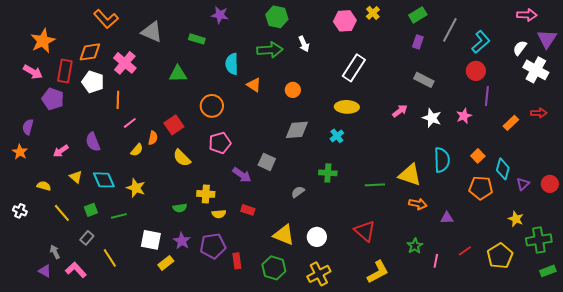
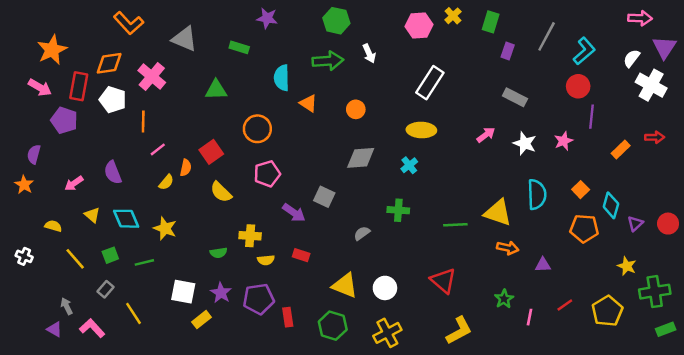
green rectangle: (418, 15) -> (491, 22), moved, turned -42

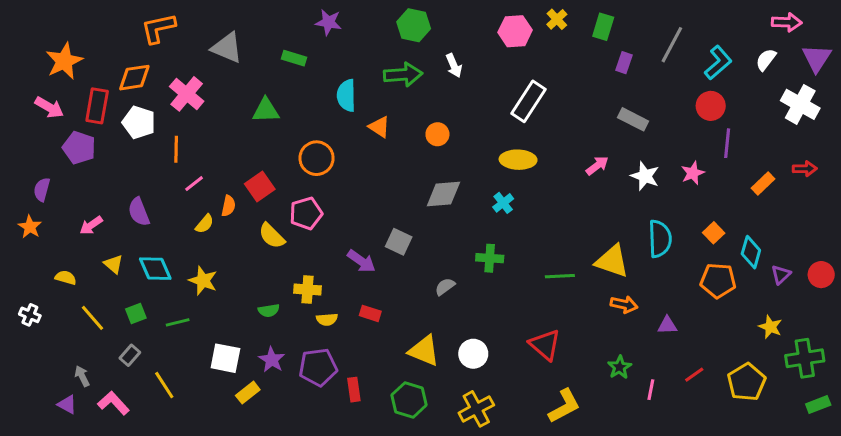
orange L-shape: (129, 23) -> (158, 28), turned 120
white semicircle: (632, 58) -> (766, 60), moved
pink pentagon: (267, 174) -> (306, 213), moved

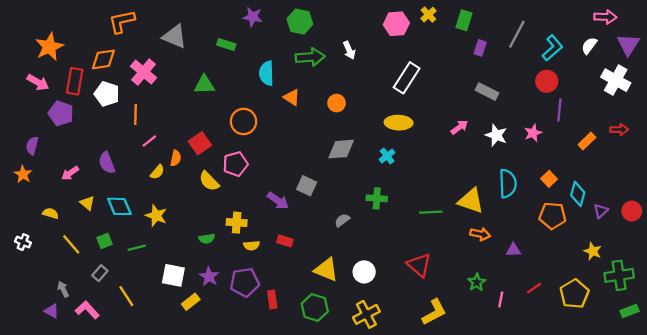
green hexagon: (414, 25) -> (300, 22), moved

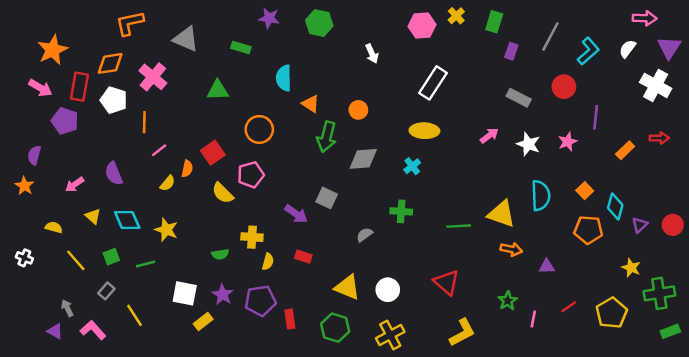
green arrow: (310, 57) -> (327, 137), moved, turned 108
red circle: (547, 81) -> (564, 87), moved
yellow semicircle: (252, 246) -> (268, 262), turned -70

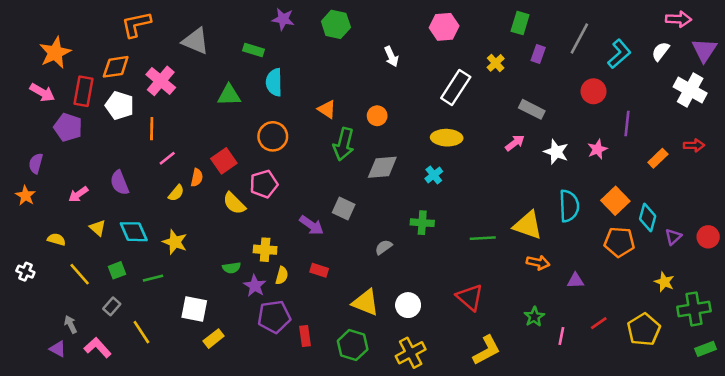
yellow cross: (456, 16) -> (496, 63), moved
cyan semicircle: (284, 78) -> (274, 82), moved
gray rectangle: (519, 98) -> (532, 109), moved
orange square: (585, 191) -> (615, 201), size x1.5
purple star: (223, 295) -> (255, 286), moved

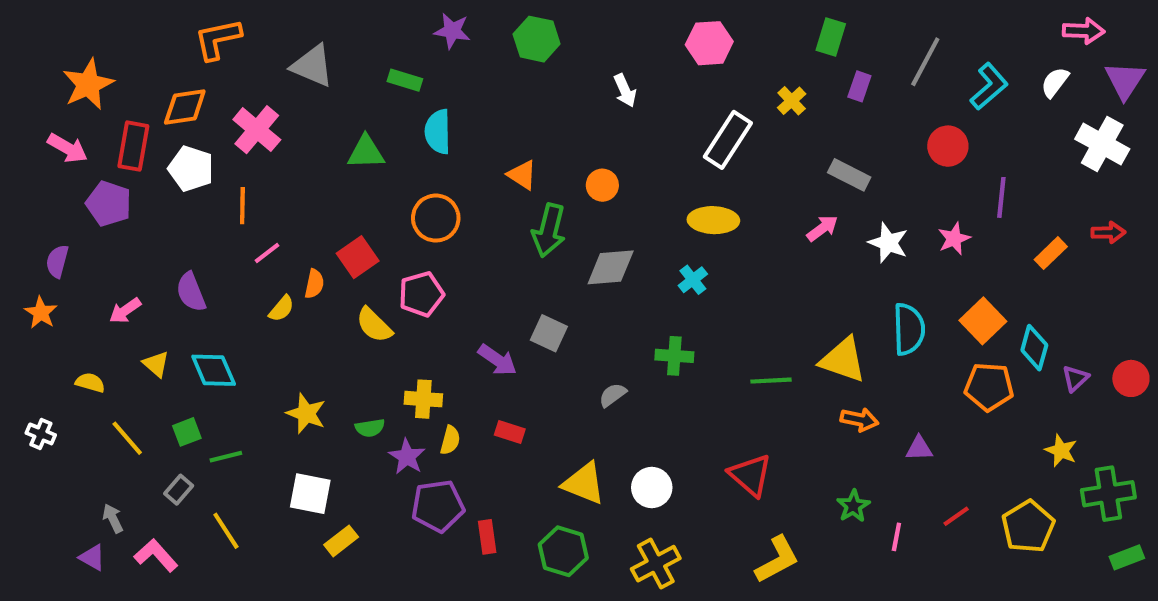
yellow star: (175, 242) -> (306, 413), moved
green line: (153, 278) -> (226, 457), moved

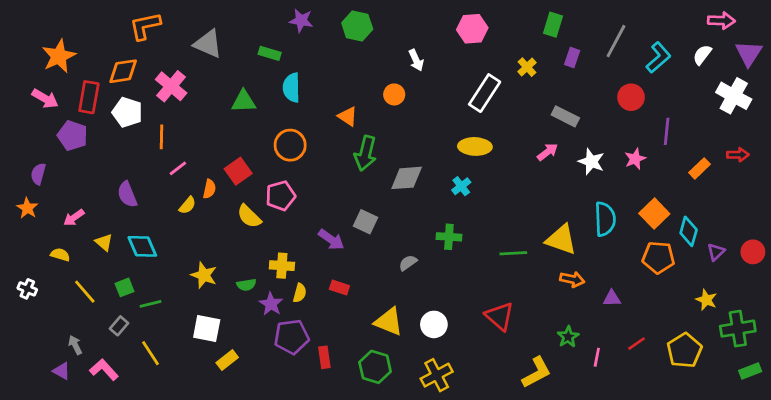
orange circle: (602, 185) -> (394, 94), moved
pink arrow: (125, 311) -> (74, 218), moved
yellow L-shape: (777, 559) -> (537, 372), moved

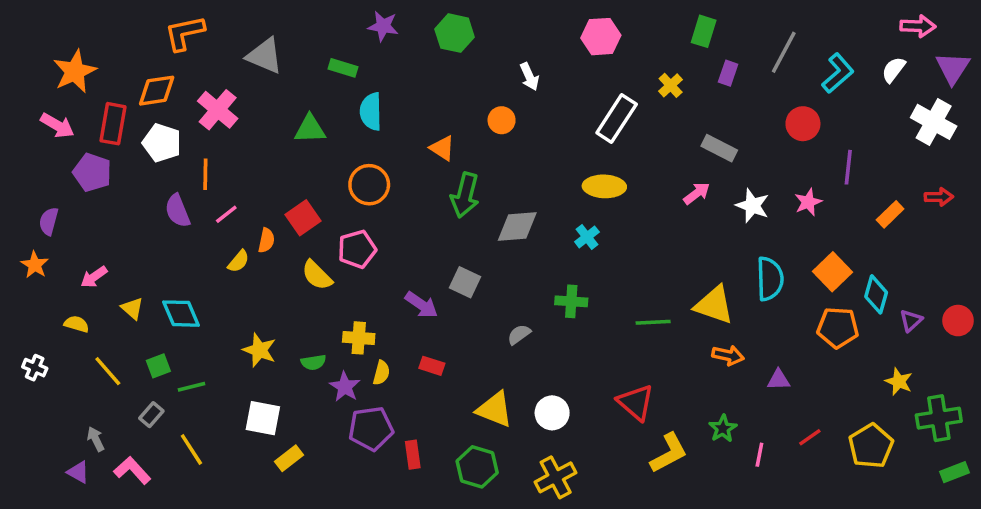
purple semicircle: (127, 194) -> (178, 211), moved
yellow L-shape: (537, 372) -> (669, 453), moved

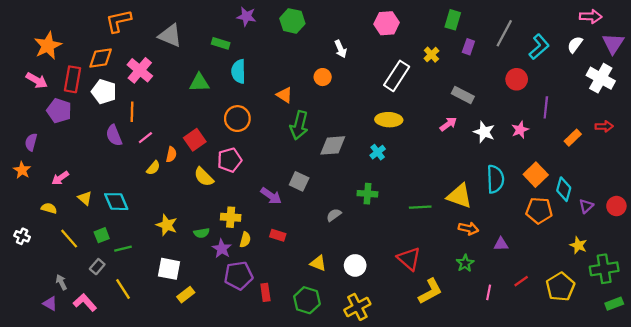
yellow triangle: (495, 409) -> (318, 263), size x0.7
green star: (723, 429) -> (465, 263), moved

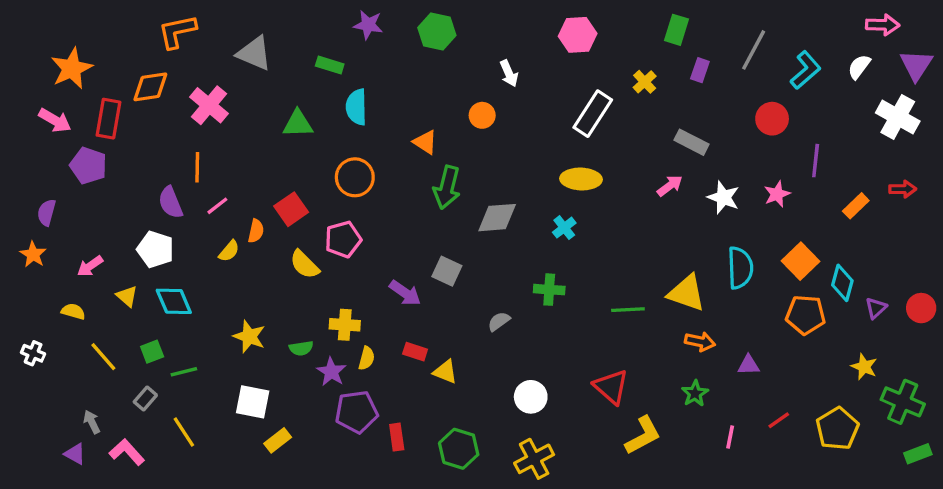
white pentagon: (104, 92) -> (155, 249), moved
yellow triangle: (318, 263) -> (445, 372), moved
green cross: (604, 269) -> (903, 402), turned 32

